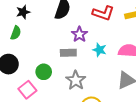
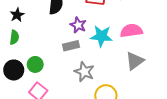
cyan star: (99, 50) -> (101, 36), size x1.5
green circle: (44, 72) -> (35, 64), moved

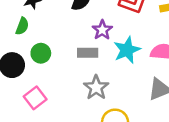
cyan star: (101, 36) -> (127, 50), turned 30
green circle: (35, 64) -> (41, 53), moved

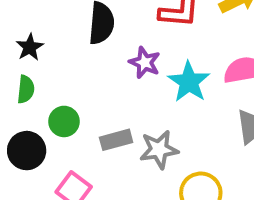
gray rectangle: (88, 53) -> (116, 140), moved
gray star: (96, 88) -> (159, 149), turned -30

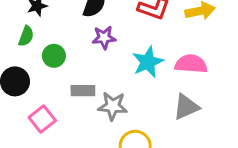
purple star: (145, 63) -> (104, 38), moved, turned 30
green circle: (64, 121) -> (54, 56), moved

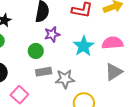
green circle: (54, 56) -> (36, 51), moved

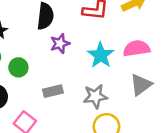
green circle: (36, 51) -> (18, 67), moved
gray star: (65, 79) -> (95, 96), moved

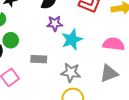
cyan star: (101, 55) -> (72, 40), moved
green circle: (18, 67) -> (11, 40), moved

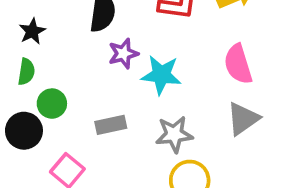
cyan star: (72, 40) -> (161, 75), turned -30
pink semicircle: (114, 44) -> (238, 64), turned -100

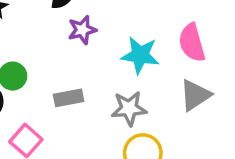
cyan star: (161, 75) -> (140, 55), moved

